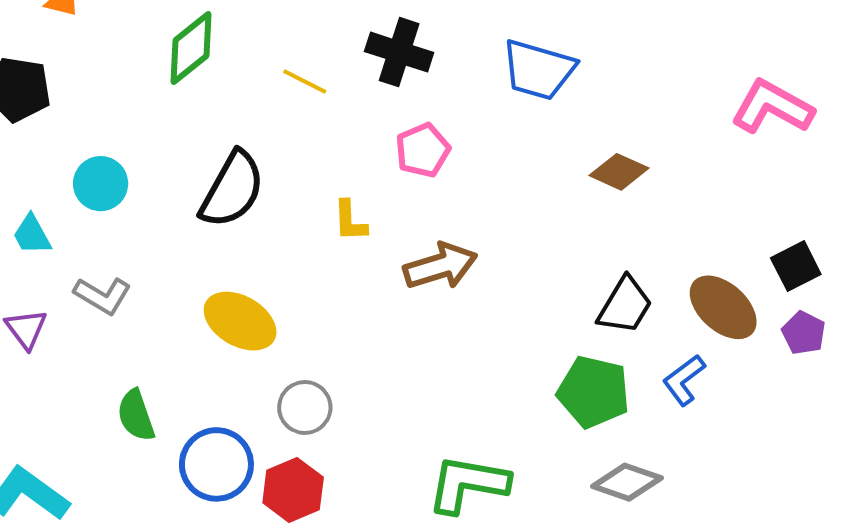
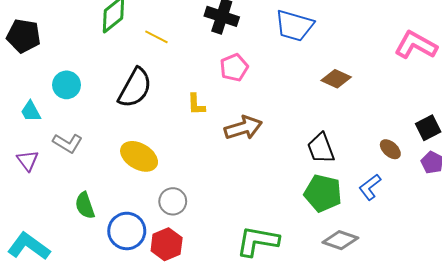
yellow line: (305, 81) -> (156, 37), moved
black trapezoid: (625, 305) -> (321, 148), moved, turned 128
brown ellipse: (723, 307) -> (390, 149), size x0.6

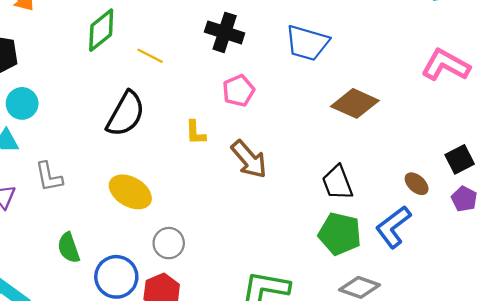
brown diamond: (336, 79) -> (355, 103), size x1.4
cyan circle: (67, 85) -> (22, 103), moved
brown arrow: (243, 128) -> (249, 159), turned 66
gray L-shape: (68, 143) -> (49, 177), turned 48
blue L-shape: (370, 187) -> (393, 227), size x1.4

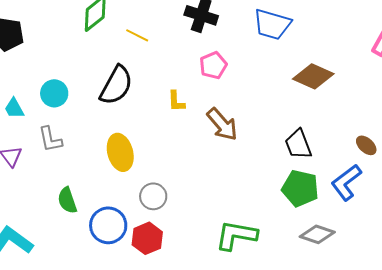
cyan circle: (22, 103) -> (54, 93), moved
yellow ellipse: (130, 192) -> (120, 152), turned 45

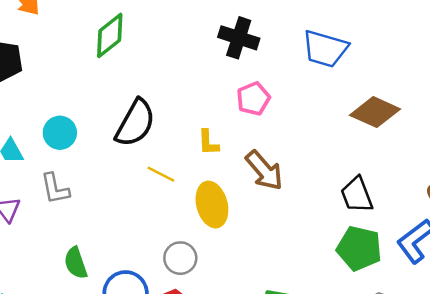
yellow line: (137, 35) -> (161, 174), moved
yellow ellipse: (120, 152) -> (212, 205), moved

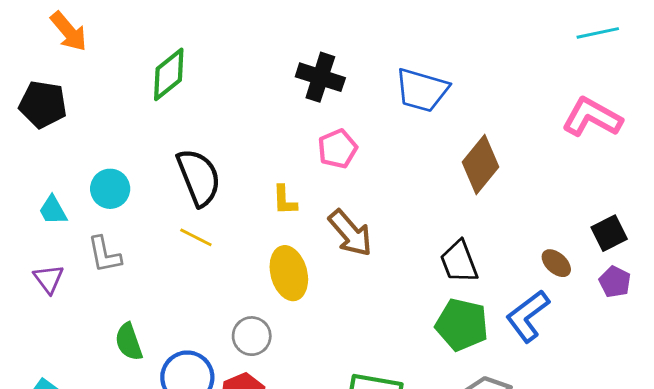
brown diamond: (375, 112) -> (480, 164), turned -75
black semicircle: (135, 123) -> (199, 177), turned -51
yellow line: (161, 174) -> (196, 237), moved

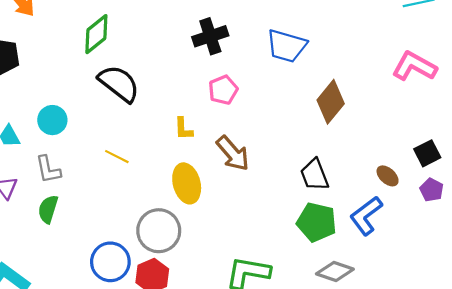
black cross: (320, 77) -> (210, 36), turned -36
black semicircle: (199, 177) -> (119, 84), moved, turned -30
gray circle: (252, 336) -> (159, 231), size x1.5
green semicircle: (129, 342) -> (48, 209), moved, turned 36

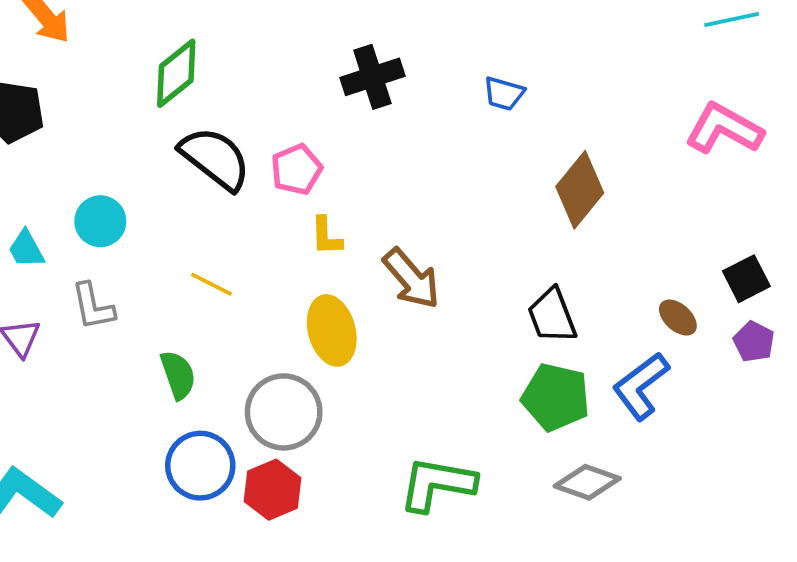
blue trapezoid: (287, 46) -> (504, 94), size x0.6
pink pentagon: (223, 90) -> (297, 169), moved
green semicircle: (48, 209) -> (178, 375), moved, turned 144

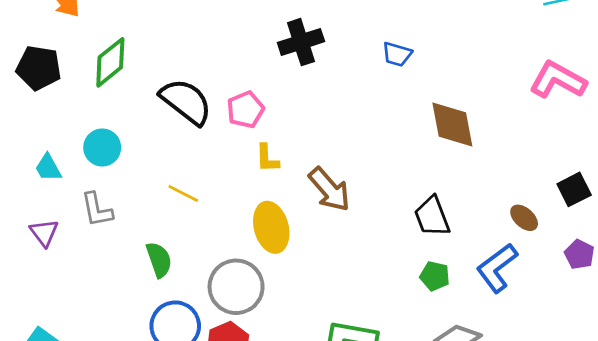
green diamond: (176, 73) -> (110, 62), moved
brown diamond: (580, 190) -> (452, 125), turned -50
purple pentagon: (754, 342) -> (579, 254), moved
green pentagon: (556, 397) -> (435, 276), size x0.6

